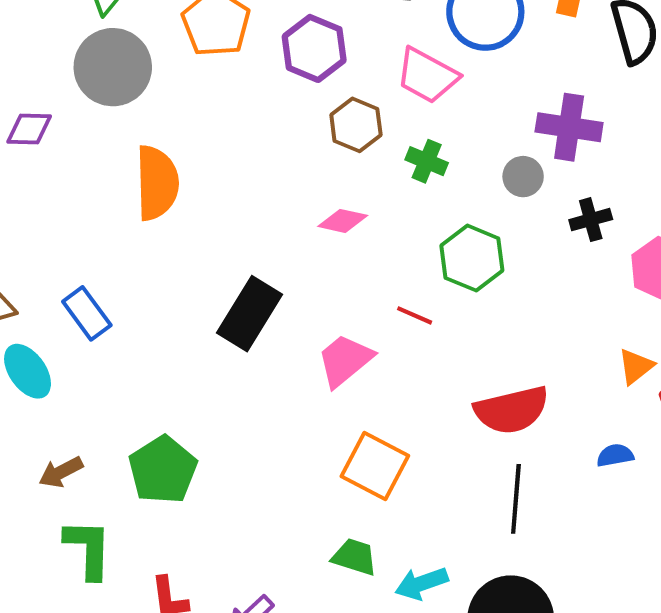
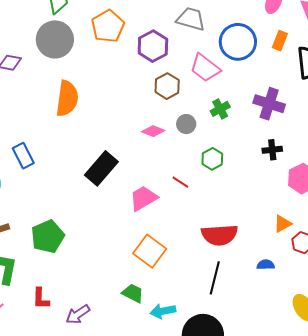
green cross: (427, 161) -> (220, 109), moved, turned 30
gray circle: (523, 177) -> (186, 124), moved
green hexagon: (472, 258) -> (212, 159), size x0.7

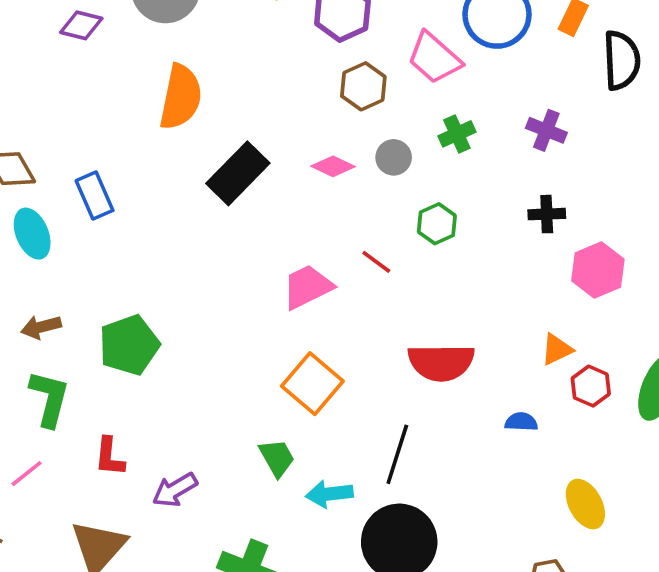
purple cross: (269, 104) -> (546, 130), size x0.7
black rectangle: (101, 168) -> (238, 173), moved
black line: (215, 278) -> (397, 454), moved
green trapezoid: (133, 293) -> (277, 458), turned 30

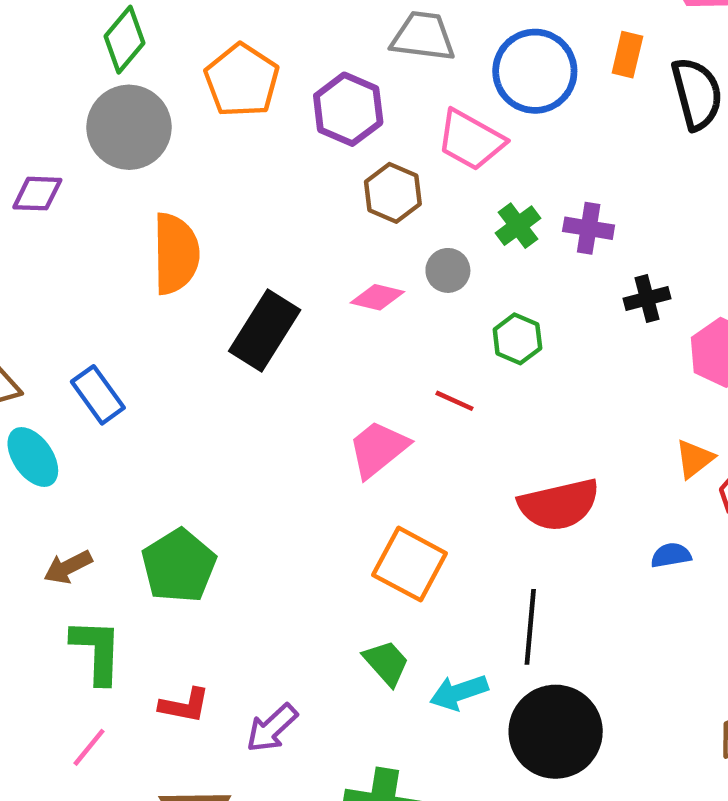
purple cross: (546, 130) -> (589, 228), moved
red L-shape: (110, 457) -> (185, 705), turned -72

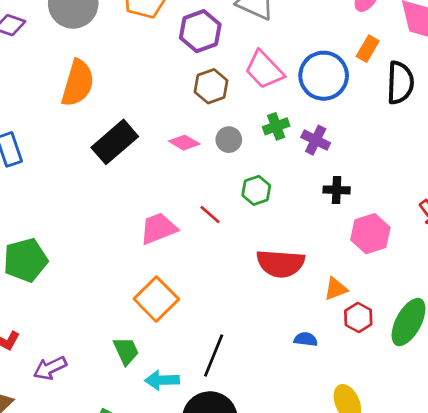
blue circle: (535, 71) -> (324, 76), moved
red semicircle: (559, 505) -> (280, 263), moved

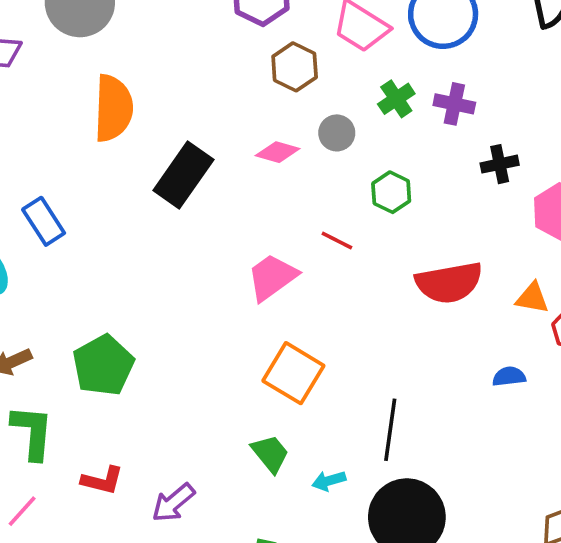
orange triangle: (336, 289) -> (532, 298), turned 45
cyan arrow: (162, 380) -> (329, 481), size x0.7

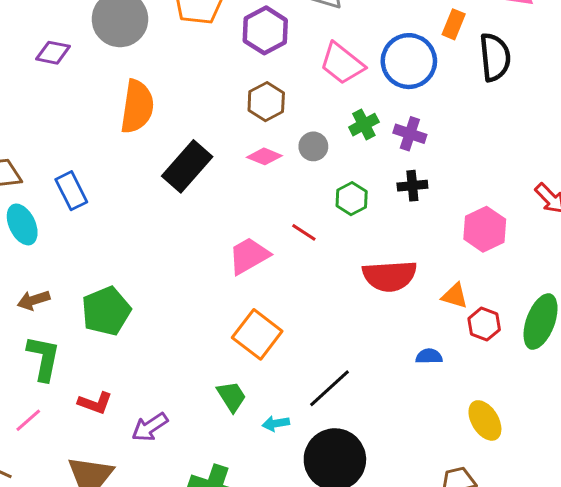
brown hexagon: (295, 67) -> (266, 102), moved
black cross: (500, 164) -> (412, 186), moved
black line: (390, 430) -> (329, 388), turned 33

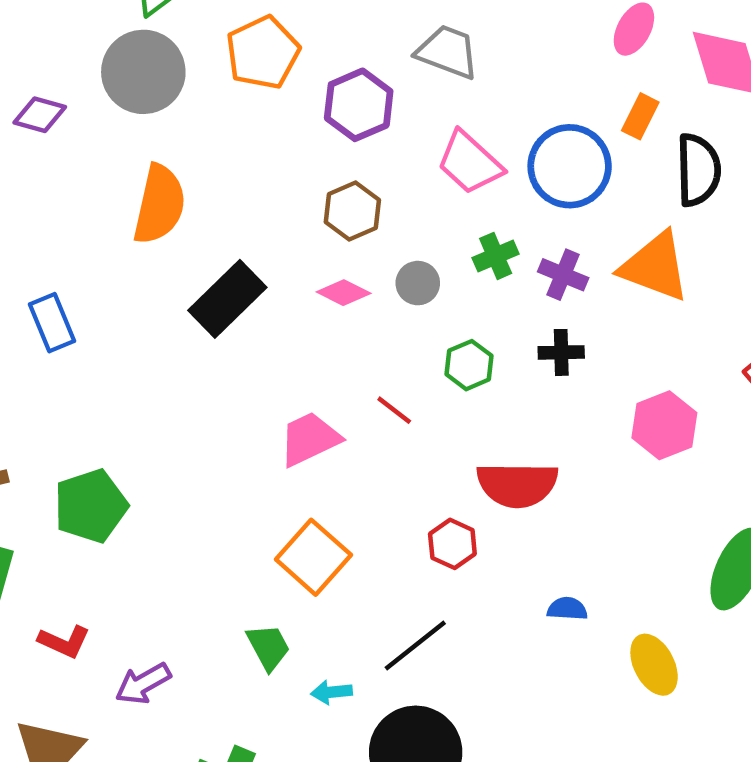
orange triangle: (455, 296) -> (655, 267), moved, size x1.8
red hexagon: (484, 324) -> (452, 544), moved
yellow ellipse: (485, 420) -> (654, 665), moved

